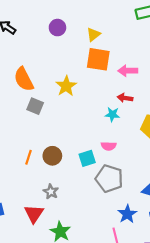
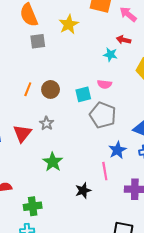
pink arrow: (128, 71) -> (128, 14), turned 36
gray square: (35, 106) -> (38, 41), turned -35
red triangle: (34, 214) -> (22, 133), moved

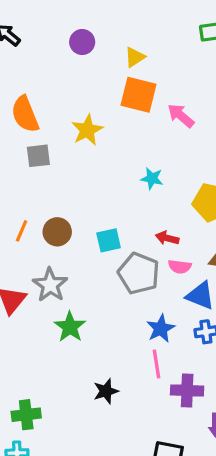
red arrow: (124, 40) -> (167, 238), moved
pink semicircle: (105, 84) -> (180, 267), moved
gray star: (47, 123) -> (50, 285), size x1.5
green star: (53, 162) -> (70, 327), moved
pink line: (105, 171) -> (157, 364), moved

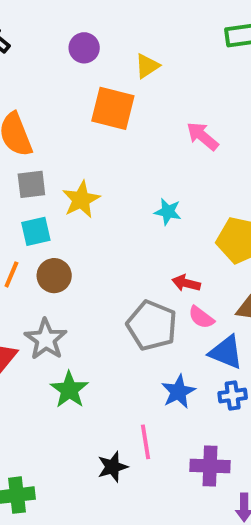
orange square: (138, 95) -> (113, 108), moved
yellow star: (87, 130) -> (81, 200), moved
cyan square: (109, 240) -> (36, 231), moved
pink semicircle: (180, 267) -> (201, 317), turned 30
pink line: (157, 364) -> (146, 442), moved

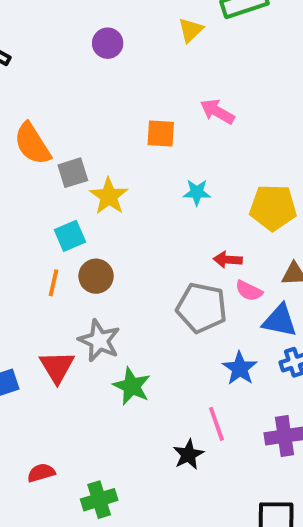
purple circle: (84, 48) -> (108, 43), moved
yellow triangle: (147, 66) -> (191, 30), moved
orange square: (113, 108) -> (161, 134), moved, size x0.7
gray square: (31, 184) -> (73, 173), moved

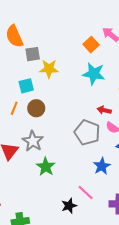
orange square: (161, 134) -> (91, 45), moved, turned 35
cyan star: (197, 192) -> (94, 74), size x1.6
yellow star: (109, 196) -> (49, 69), turned 30
pink line: (216, 424) -> (86, 192), turned -36

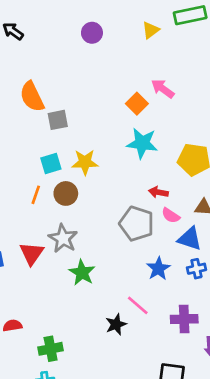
yellow star: (49, 69) -> (85, 162), moved

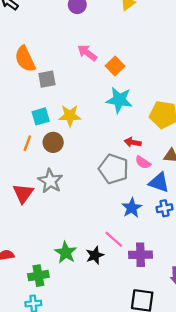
pink arrow: (163, 89) -> (87, 53), moved
green star: (82, 273) -> (66, 253), moved
purple cross: (184, 319) -> (140, 255), moved

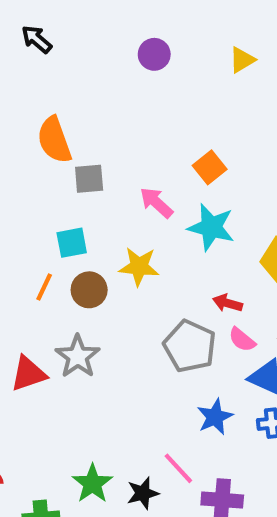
pink arrow: (87, 53) -> (156, 203), moved
yellow star: (70, 116) -> (139, 267), moved
red triangle: (23, 193) -> (28, 374), turned 30

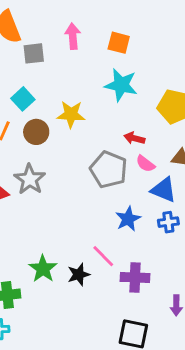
orange square: (210, 167) -> (119, 43), turned -35
pink arrow: (156, 203) -> (73, 36), moved, turned 45
cyan square: (72, 243) -> (23, 99), turned -30

